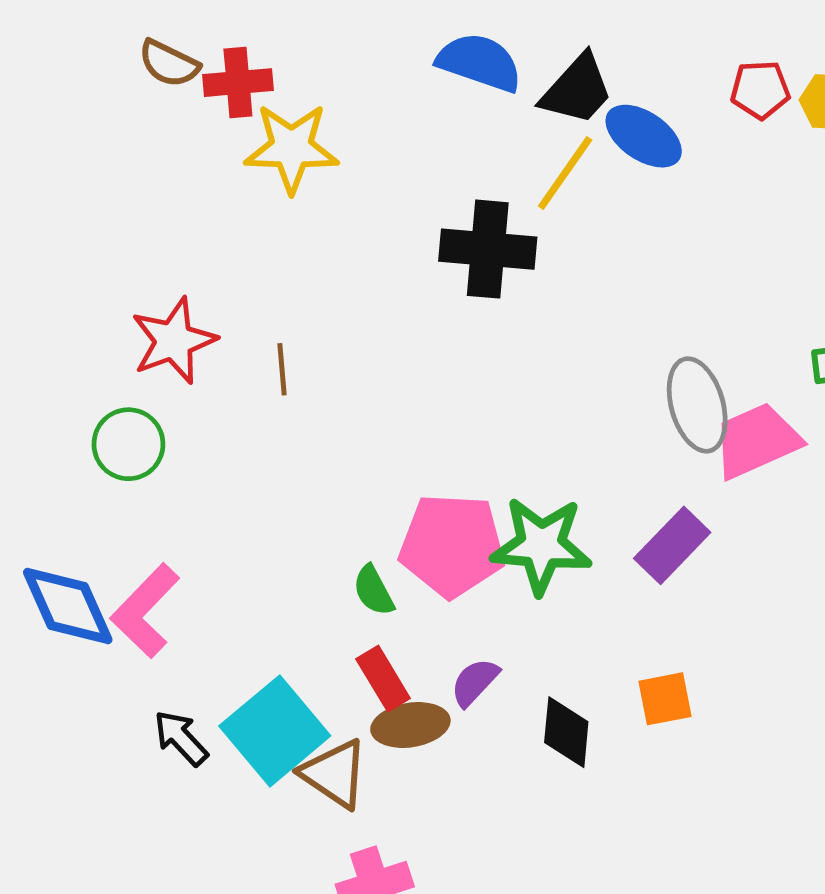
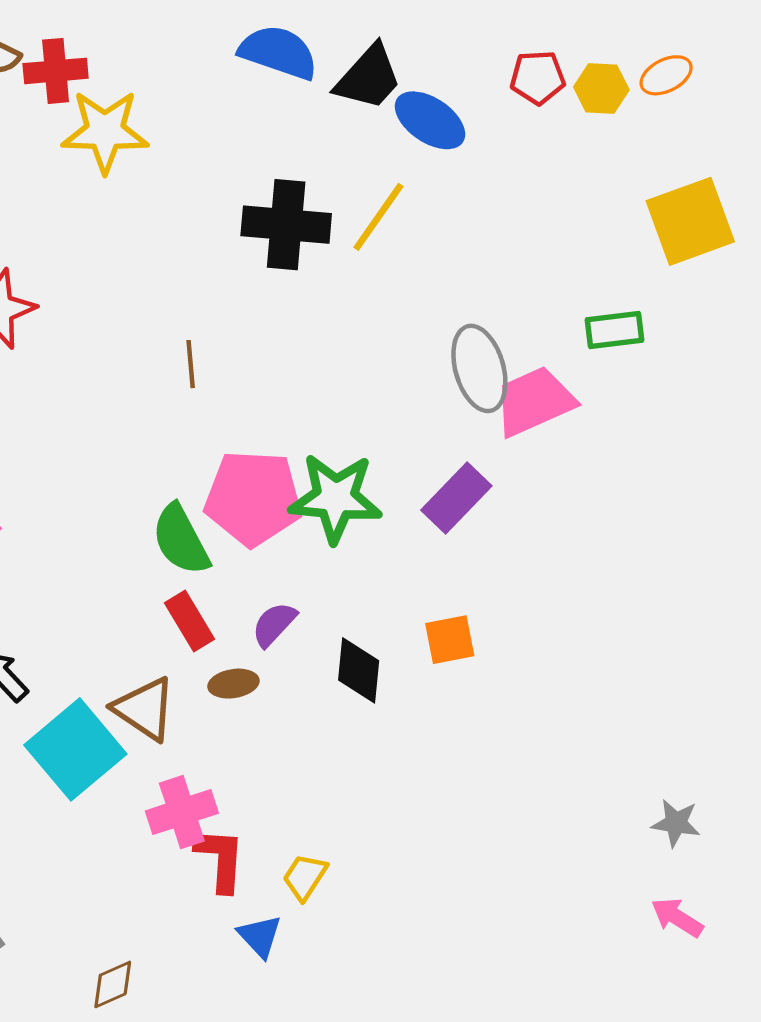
yellow line: (565, 173) -> (378, 217), moved
brown line: (282, 369) -> (191, 364), moved
green semicircle: (374, 591) -> (181, 540), size x1.5
brown ellipse: (410, 725) -> (233, 684), moved, size x0.7
cyan square: (275, 731) -> (75, 749), moved

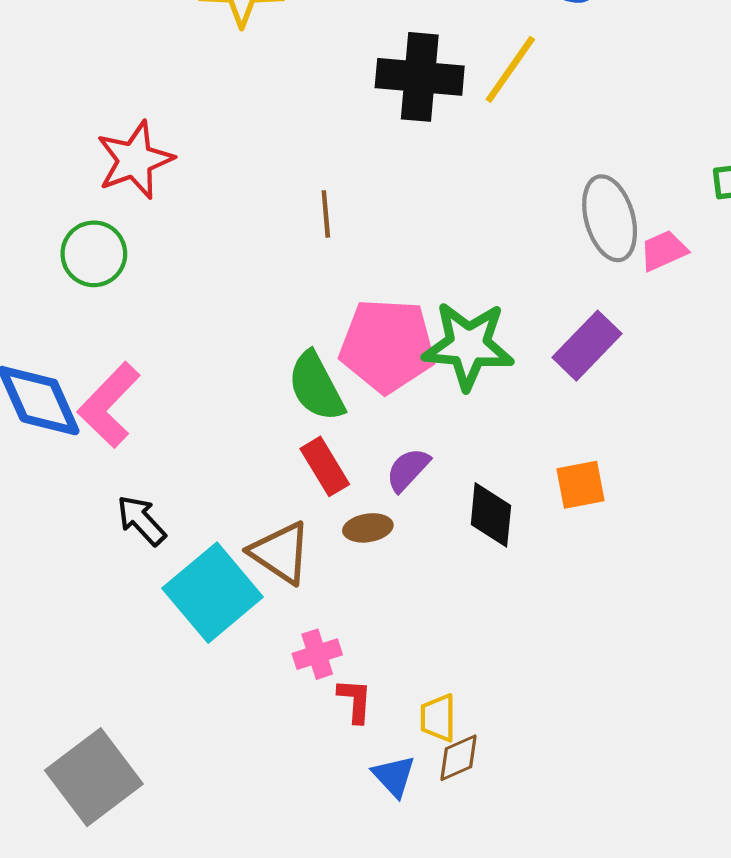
pink trapezoid: (534, 401) -> (664, 251), size x0.6
pink cross: (182, 812) -> (317, 654), size x0.7
red L-shape: (220, 859) -> (355, 701), size x0.7
yellow trapezoid: (305, 877) -> (438, 718), turned -33
brown diamond: (113, 984) -> (459, 758), moved

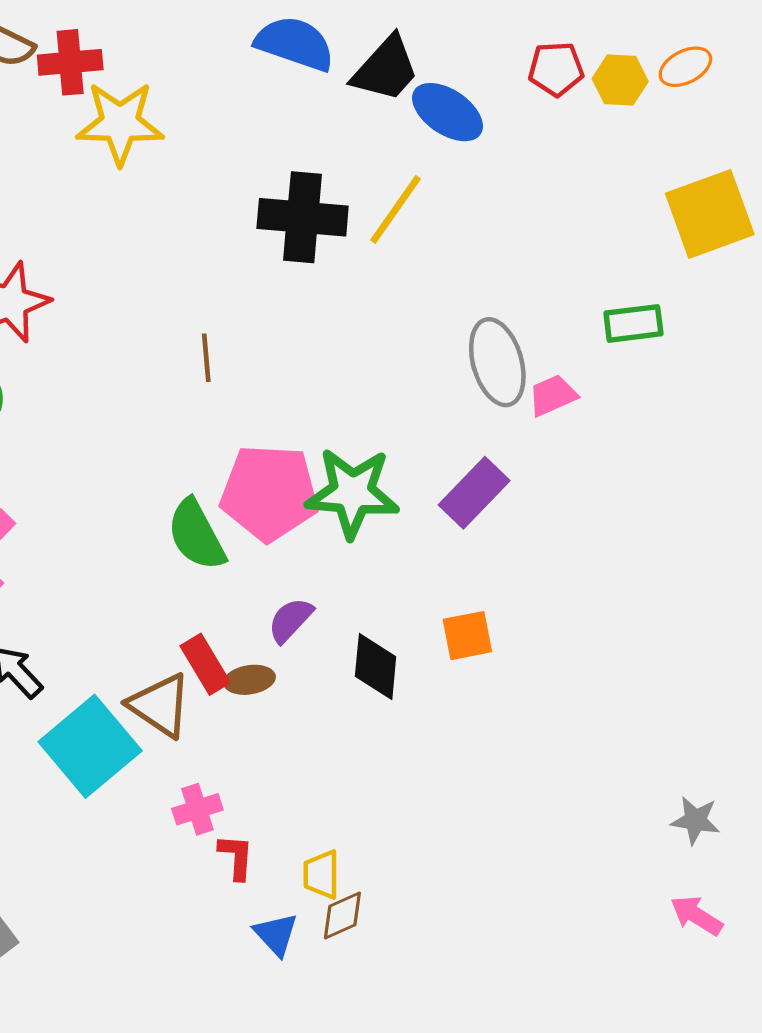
red rectangle: (325, 466) -> (205, 664), moved

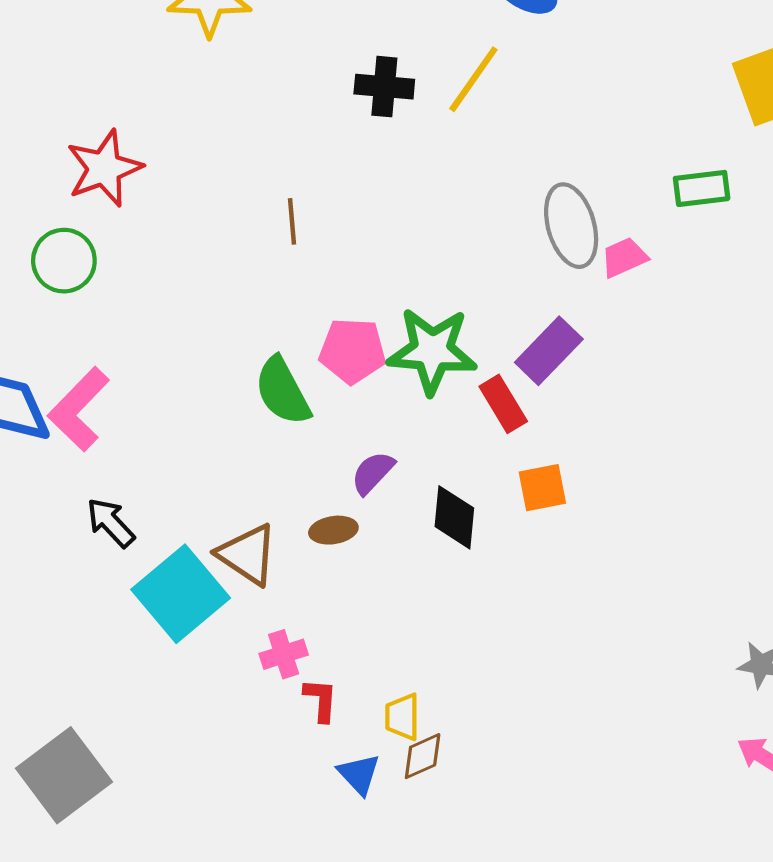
black cross: (303, 217) -> (384, 87), size x0.7
pink pentagon: (269, 493) -> (353, 351), size x0.7
red rectangle: (205, 664) -> (503, 404), moved

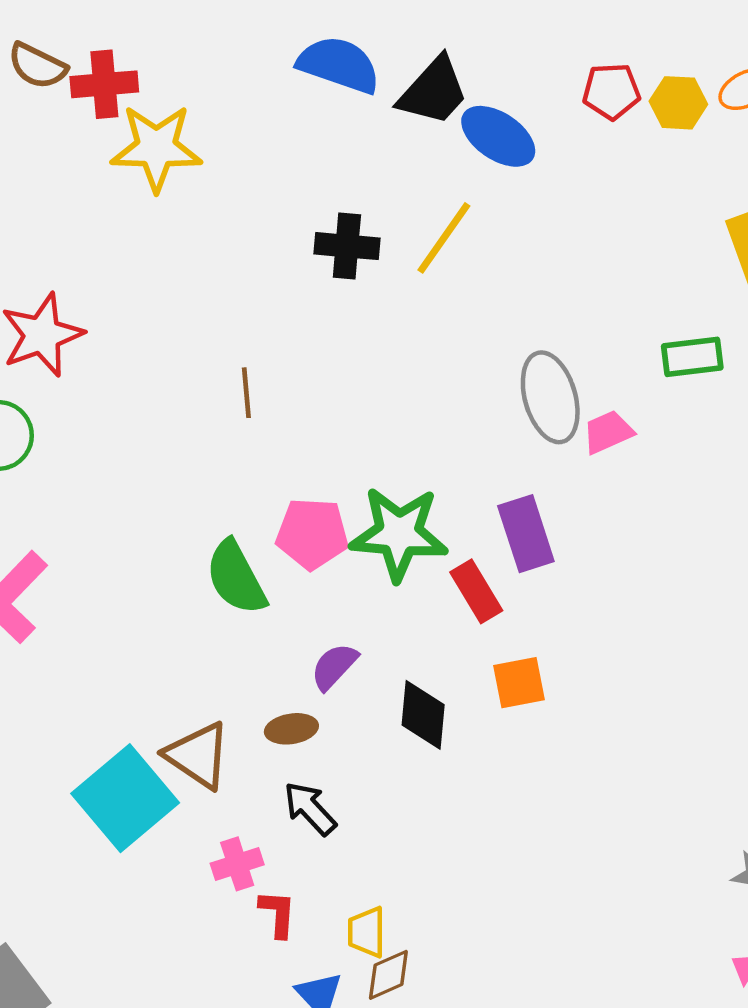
purple rectangle: (549, 351) -> (526, 534), turned -62
black arrow: (111, 523) -> (310, 809), moved

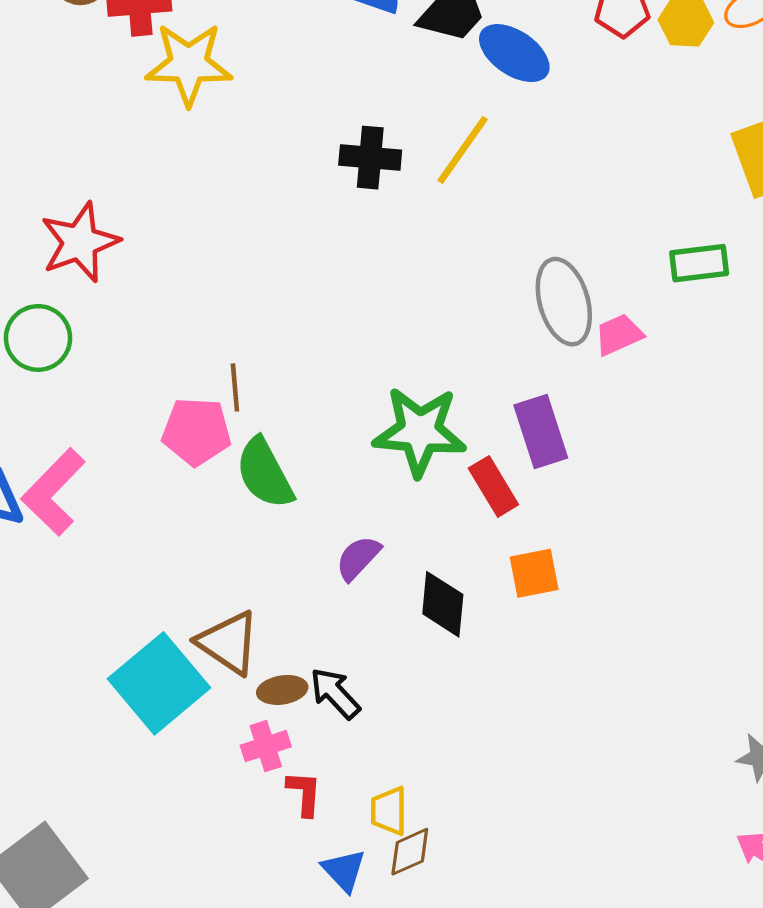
brown line: (246, 393) -> (235, 387), moved
pink pentagon: (312, 534) -> (196, 431), moved
brown ellipse: (291, 729) -> (282, 690), moved

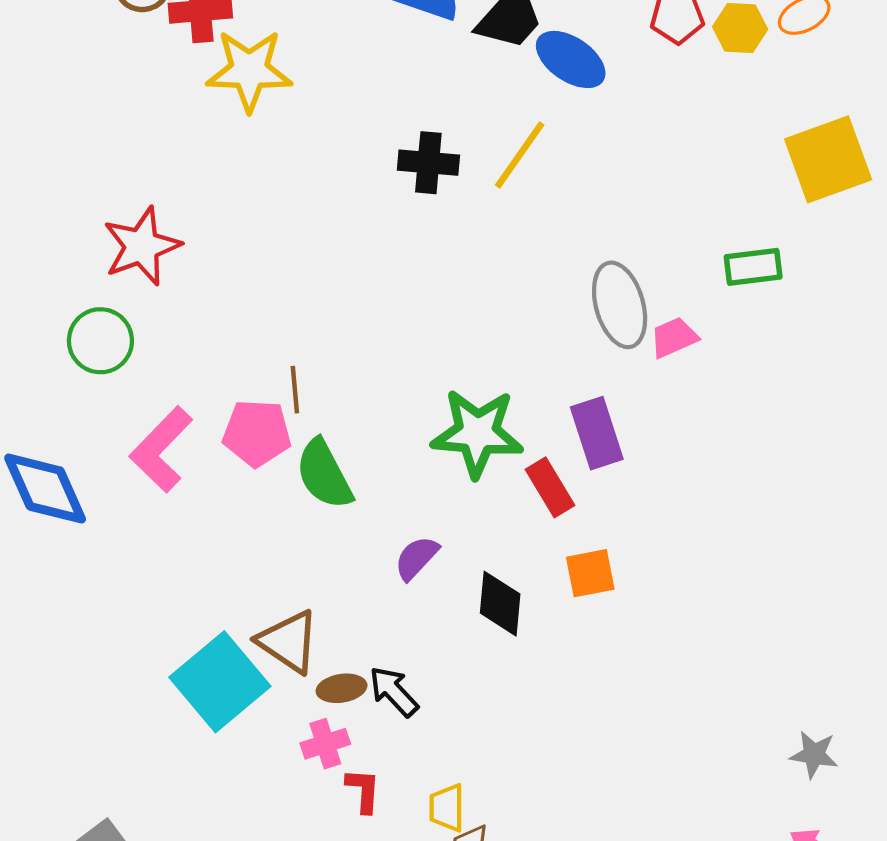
pink L-shape: (53, 492) -> (161, 449), moved

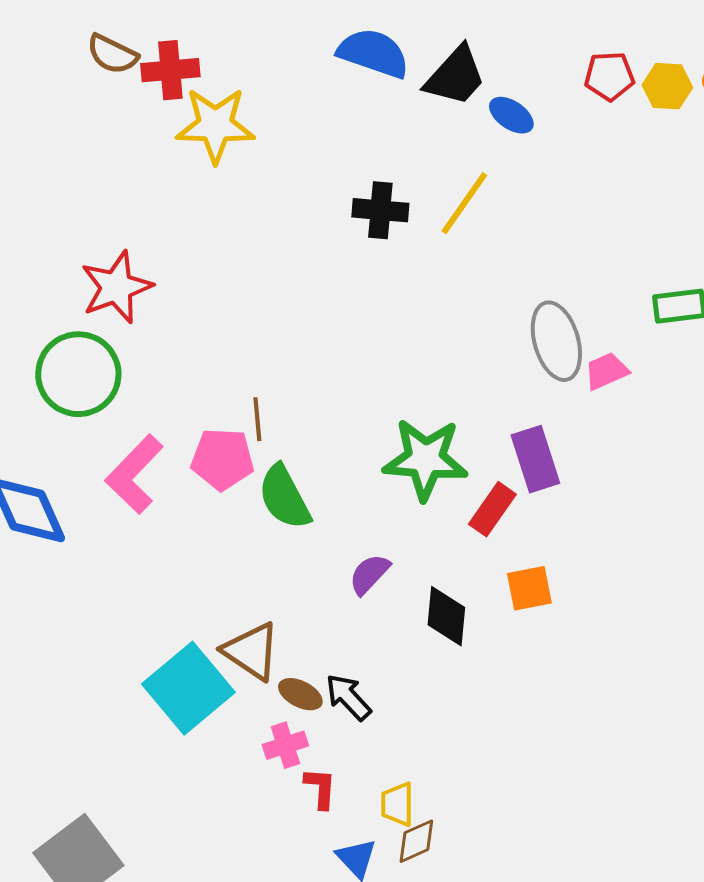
blue ellipse: (571, 59) -> (511, 115), size x0.7
green circle: (100, 341) -> (78, 374), size x1.4
red rectangle: (550, 487) -> (492, 509), turned 66
brown ellipse: (342, 688) -> (300, 694), turned 36

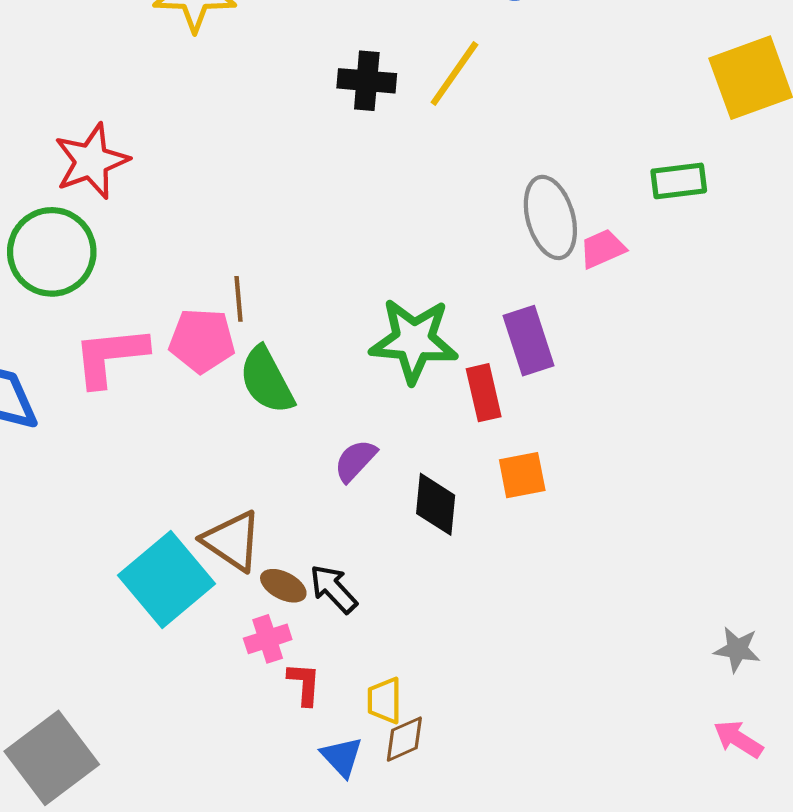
pink L-shape: (134, 474) -> (110, 356), turned 40
red rectangle: (492, 509) -> (484, 393), turned -48

